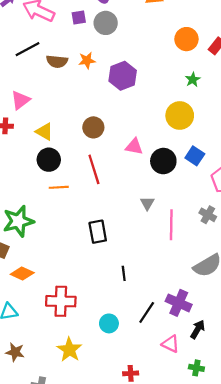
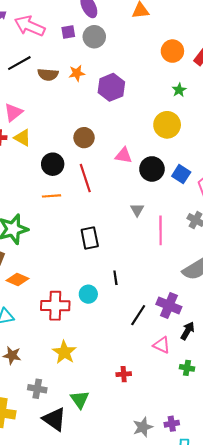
yellow triangle: (44, 132) -> (22, 138), moved
blue square: (195, 156) -> (181, 174), moved
black circle: (49, 160) -> (53, 164), moved
cyan circle: (109, 323) -> (88, 294), moved

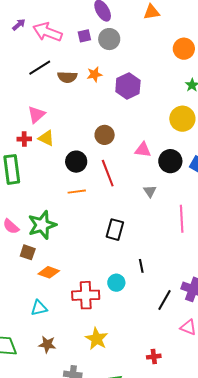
gray triangle: (137, 210) -> (150, 191), moved
black rectangle: (90, 238) -> (115, 230), turned 30

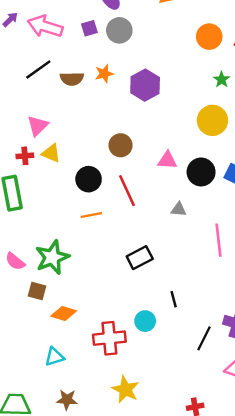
gray triangle: (150, 191) -> (179, 209), turned -48
black rectangle: (115, 230) -> (140, 258), turned 50

